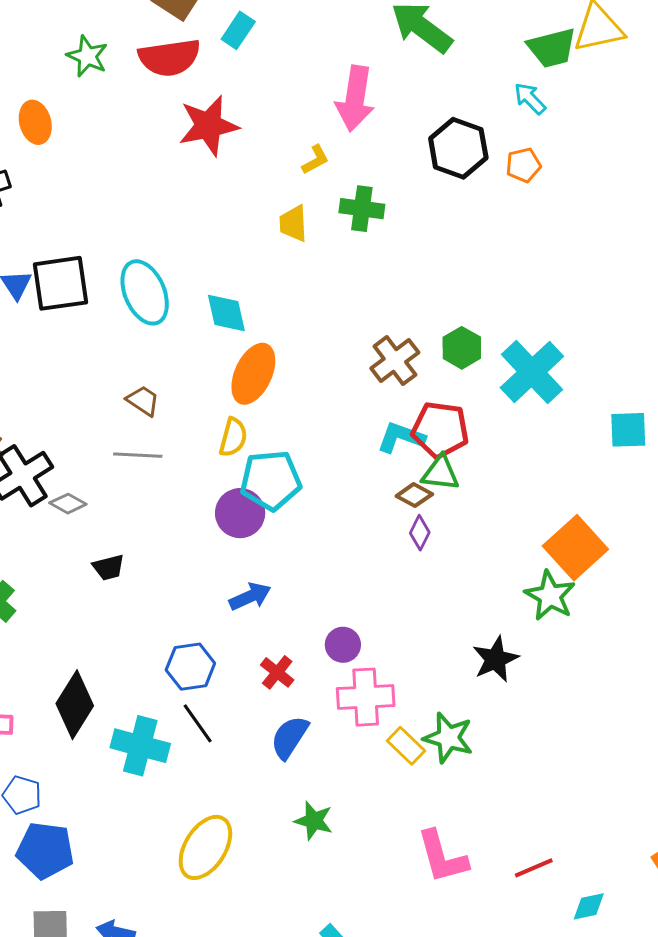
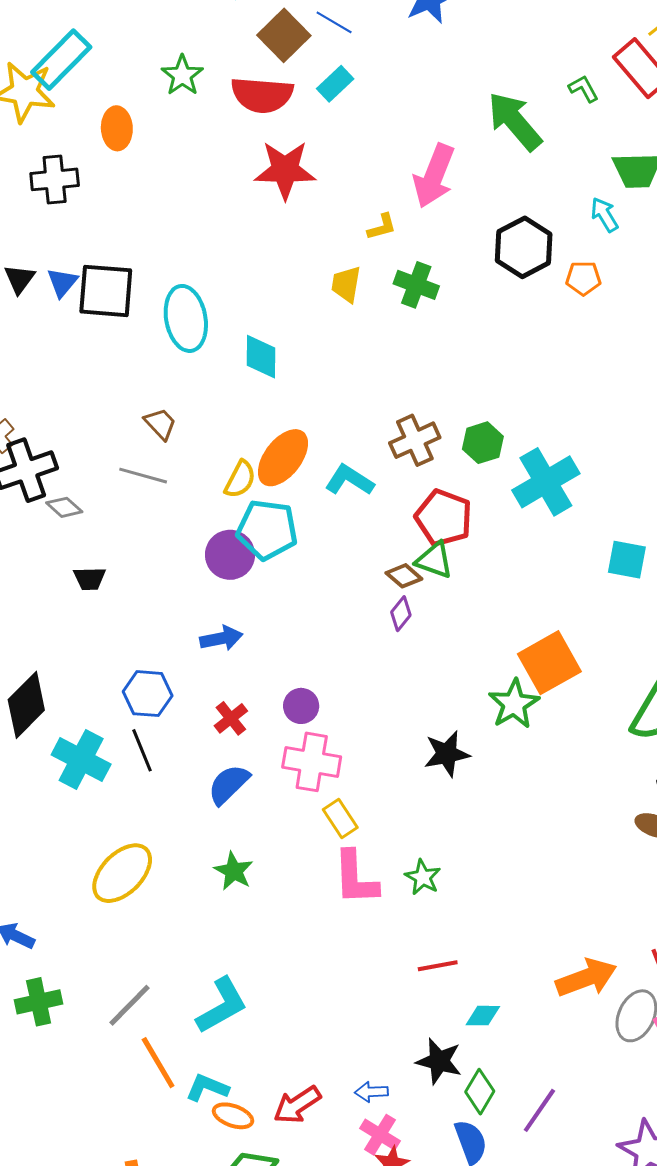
orange ellipse: (253, 374) -> (283, 458), moved
cyan L-shape: (401, 437) -> (349, 480), moved
green star: (448, 738) -> (423, 877), moved, size x0.7
pink L-shape: (442, 857) -> (355, 878), moved

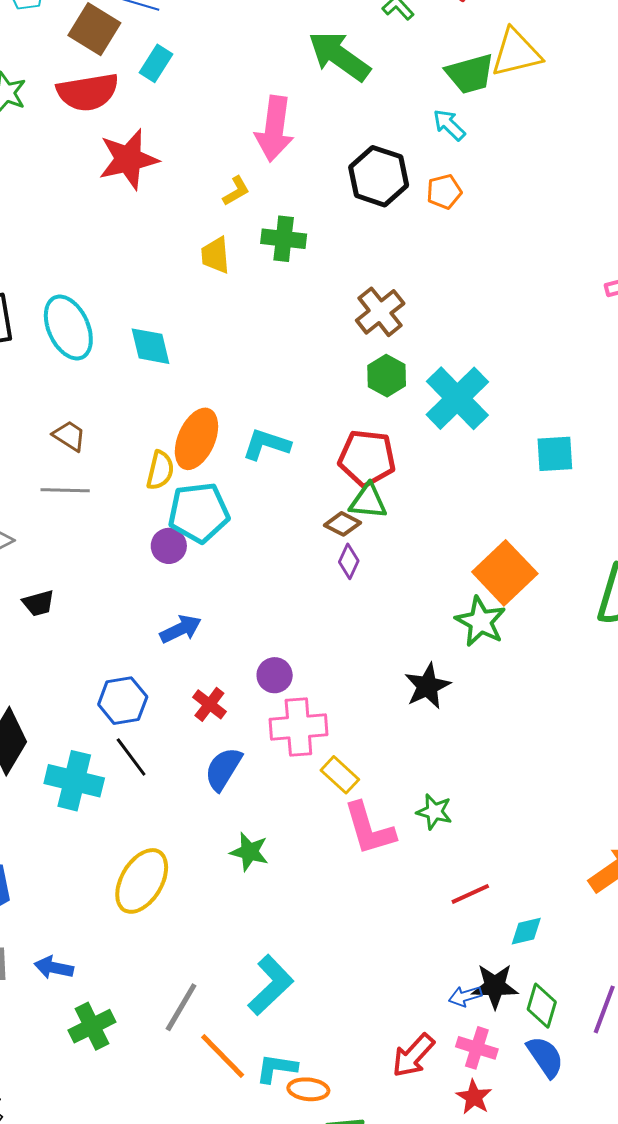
brown cross: (415, 440) -> (380, 312), moved
purple circle: (230, 555) -> (169, 546), size x0.7
blue arrow: (371, 1092) -> (465, 996), moved
red arrow: (297, 1105) -> (413, 1056), moved
pink cross: (380, 1135) -> (477, 1048), moved

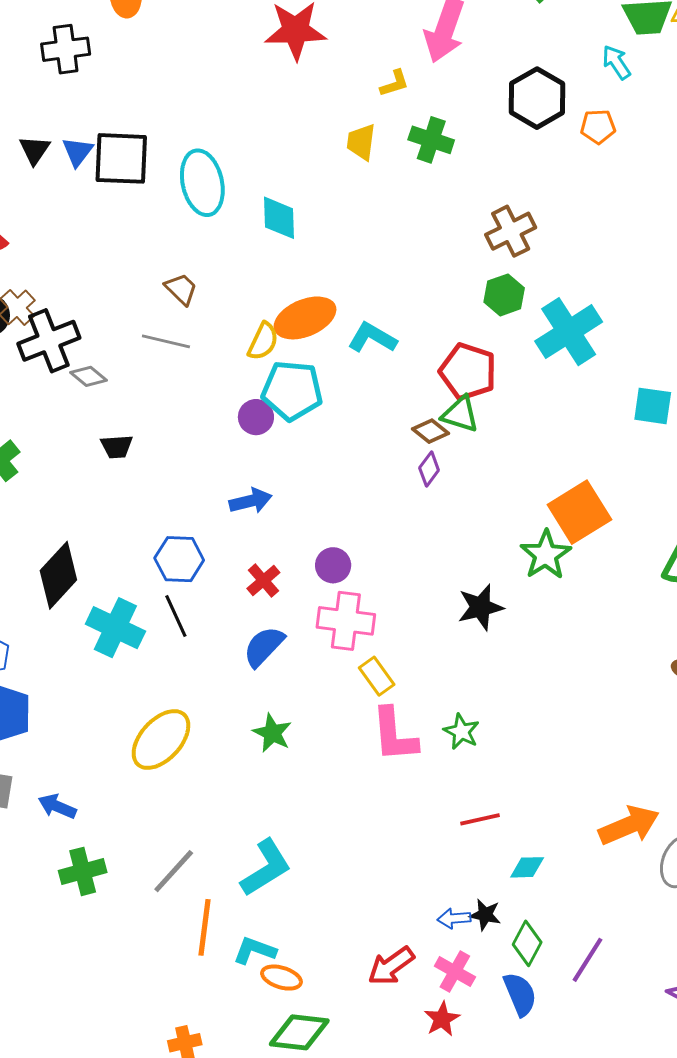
orange ellipse: (196, 439) -> (305, 318), turned 32
black star: (495, 986) -> (485, 915), size x0.7
orange line: (223, 1056) -> (204, 927), turned 40

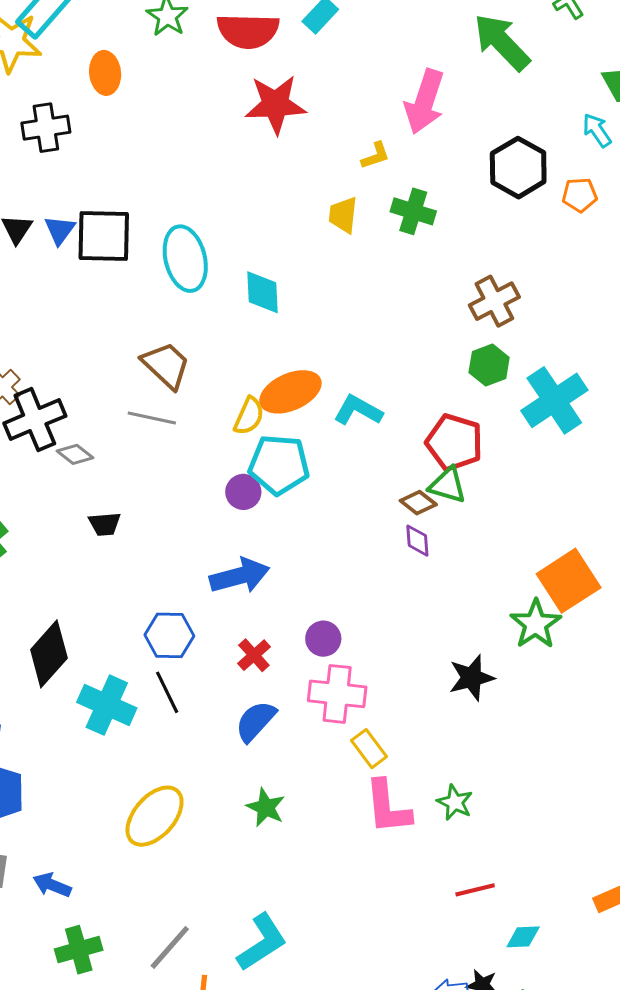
brown trapezoid: (181, 289) -> (166, 365), size x1.5
purple diamond: (429, 469) -> (417, 541), turned -40
blue arrow: (251, 501) -> (240, 576), size x1.4

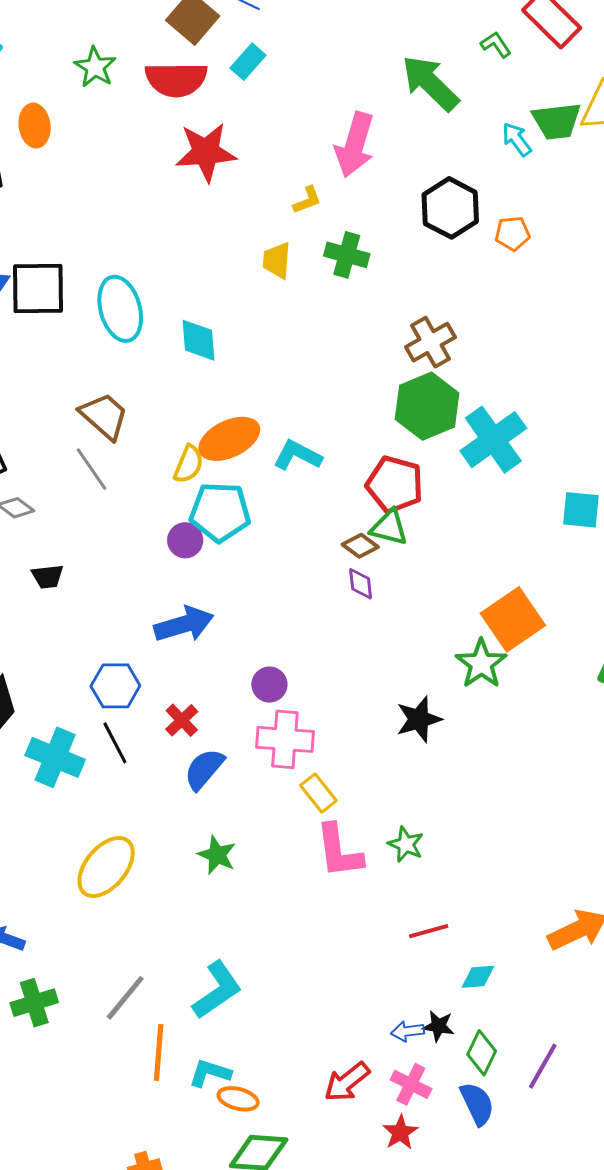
cyan arrow: (597, 130) -> (517, 139), moved
green hexagon: (489, 365) -> (427, 406), size x1.6
gray line: (152, 418) -> (92, 469), turned 45
red cross: (254, 655) -> (182, 720), moved

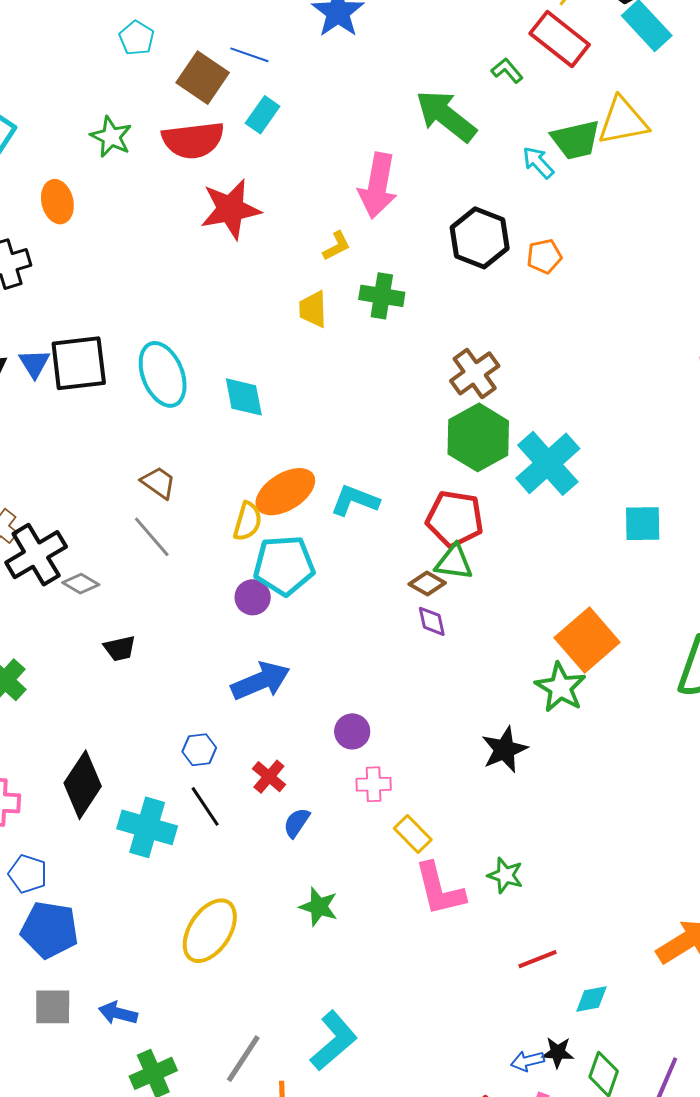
brown trapezoid: (104, 416) -> (158, 483), size x0.7
blue hexagon: (115, 686) -> (199, 750), size x0.7
pink cross: (285, 739) -> (374, 784), size x0.6
blue semicircle: (204, 769) -> (297, 823), size x0.7

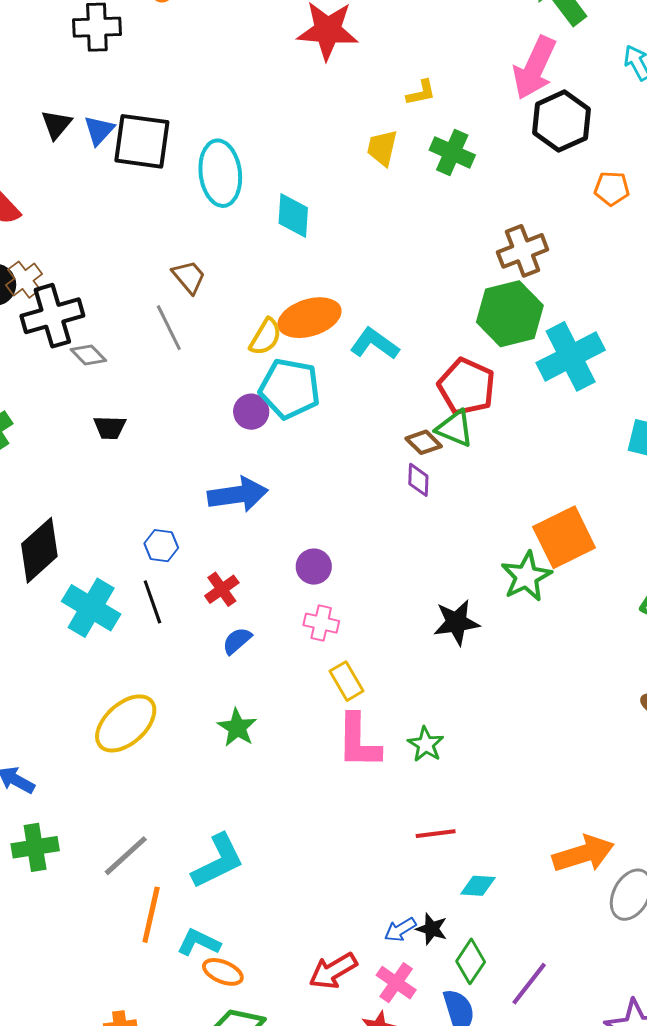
pink arrow: (378, 186) -> (534, 68), moved
orange pentagon: (544, 256) -> (612, 188), moved
blue arrow: (527, 1061) -> (400, 930), turned -32

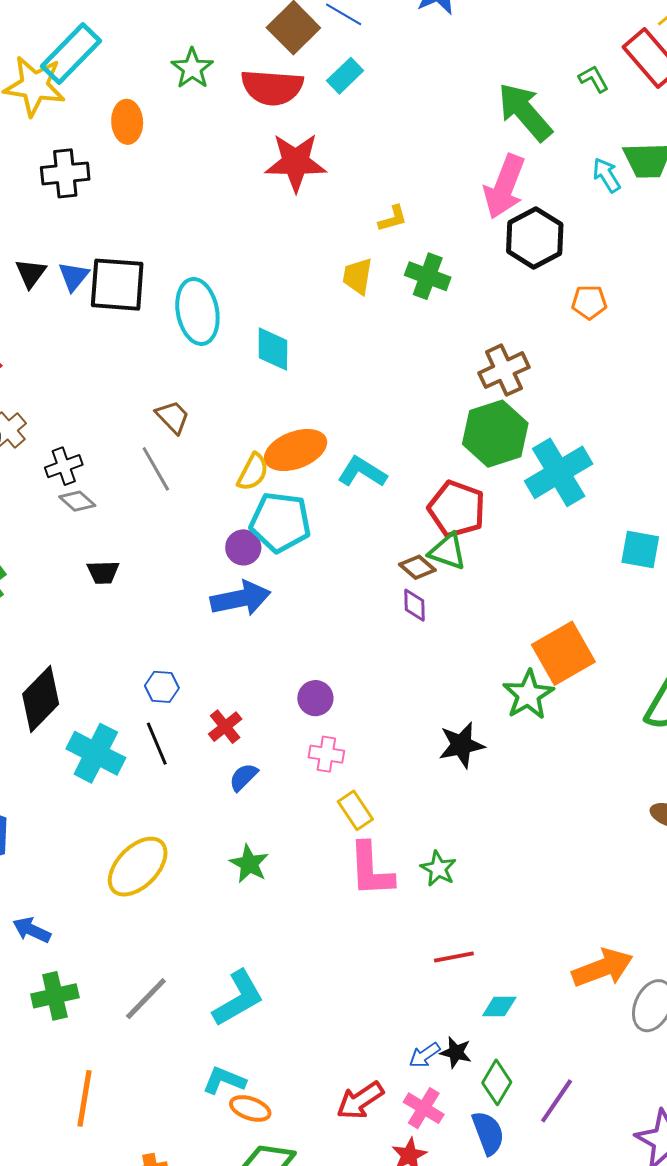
black cross: (52, 316) -> (64, 466), moved, size x0.6
blue arrow: (238, 495) -> (241, 598), moved
orange line: (151, 915) -> (85, 1098), moved

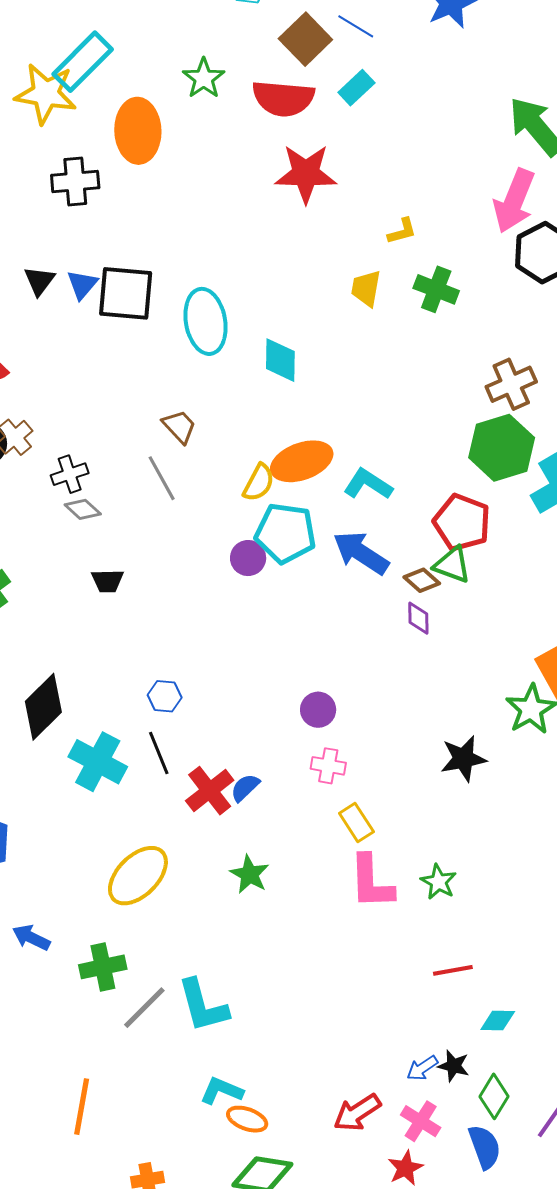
orange ellipse: (127, 122) -> (138, 131), size x1.5
blue arrow: (241, 598) -> (361, 553), moved, turned -136
red cross: (225, 727) -> (210, 791), moved, size x1.4
green cross: (55, 996) -> (103, 967), moved
cyan L-shape: (238, 998) -> (203, 1006), moved, turned 104

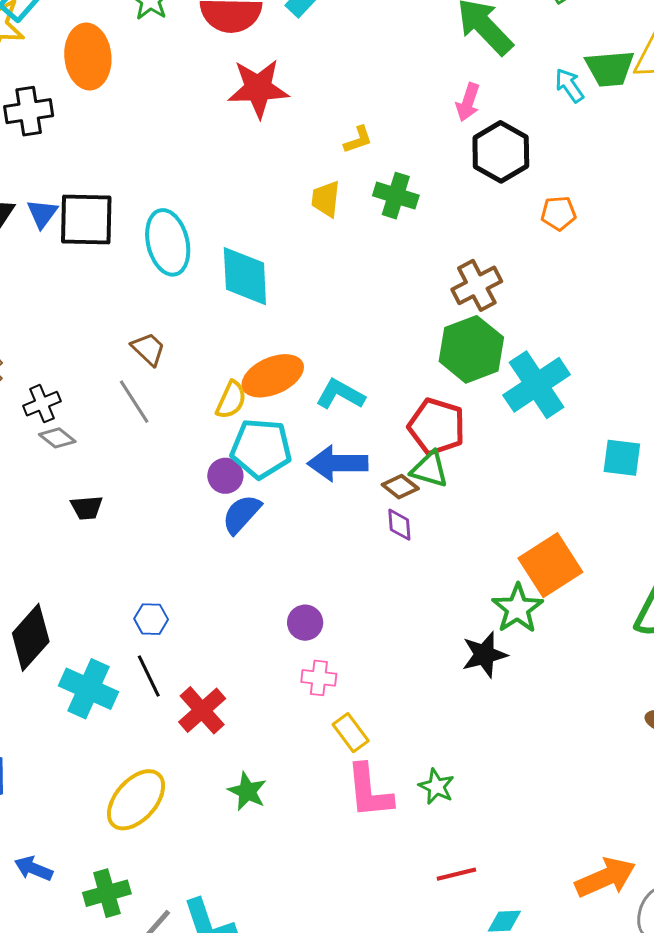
pink arrow: (514, 201) -> (468, 102), size x0.6
cyan diamond: (280, 360) -> (245, 276), size x1.4
blue arrow: (361, 553) -> (338, 463), turned -30
black star: (463, 759) -> (484, 655), moved
blue semicircle: (245, 788) -> (242, 514), moved, size x1.4

